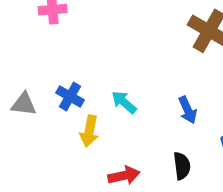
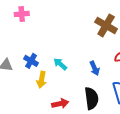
black semicircle: (182, 166) -> (91, 98), size x1.5

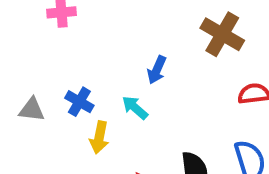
blue arrow: (95, 68) -> (157, 70), moved, turned 48

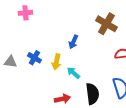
cyan arrow: (135, 108) -> (73, 73), moved
yellow arrow: (99, 137) -> (56, 62), moved

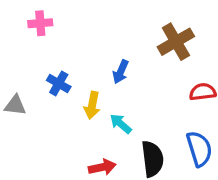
brown cross: (106, 24) -> (176, 42), turned 30
blue cross: (34, 58) -> (59, 84), moved

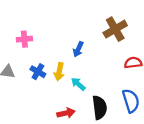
pink cross: (40, 23) -> (24, 39), moved
blue cross: (59, 84) -> (38, 72), moved

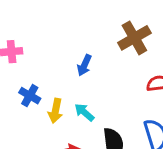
yellow arrow: (59, 72) -> (56, 111), moved

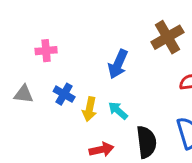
blue arrow: (84, 65) -> (118, 64), size x1.4

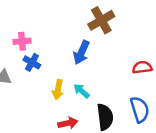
brown cross: (167, 37) -> (101, 20), moved
blue cross: (64, 94) -> (32, 62), moved

